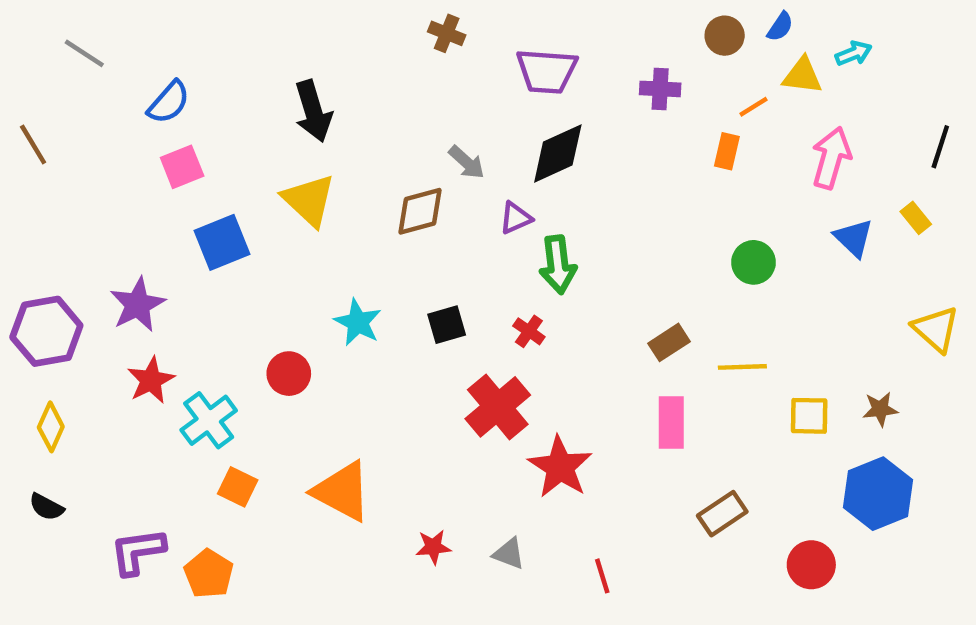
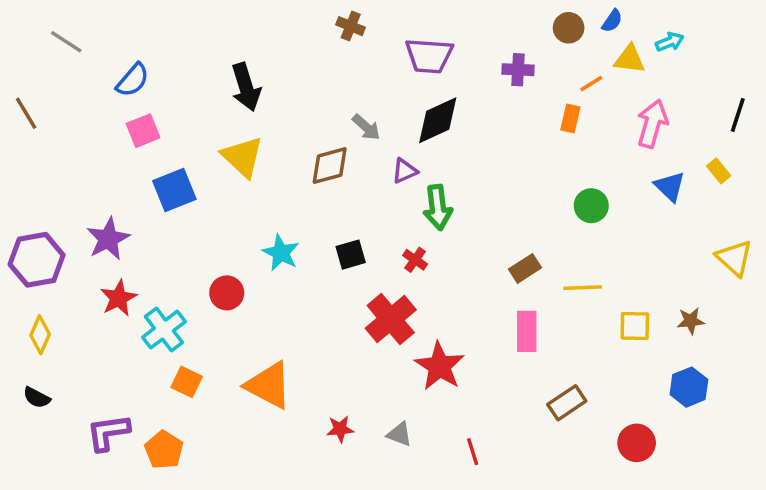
blue hexagon: (878, 494) -> (689, 387), size x0.7

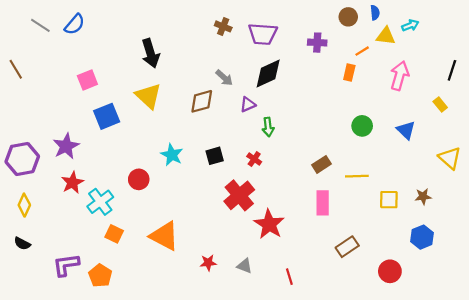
blue semicircle: (612, 21) -> (375, 13), turned -40
brown cross: (351, 26) -> (223, 26), moved
blue semicircle: (133, 80) -> (75, 24), moved
blue triangle: (670, 187) -> (406, 130), moved
green arrow: (438, 207) -> (268, 127), size x0.7

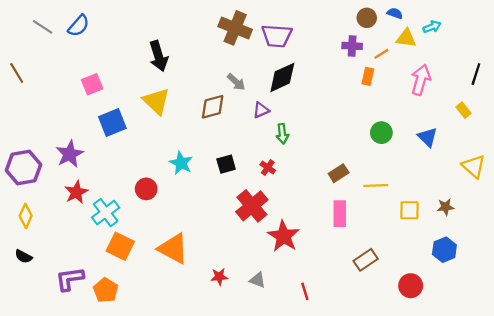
blue semicircle: (375, 13) -> (395, 13), turned -64
brown cross: (223, 26) -> (235, 28), size x1.8
purple cross: (317, 43) -> (352, 46), moved
orange square: (114, 234) -> (120, 246), size x1.4

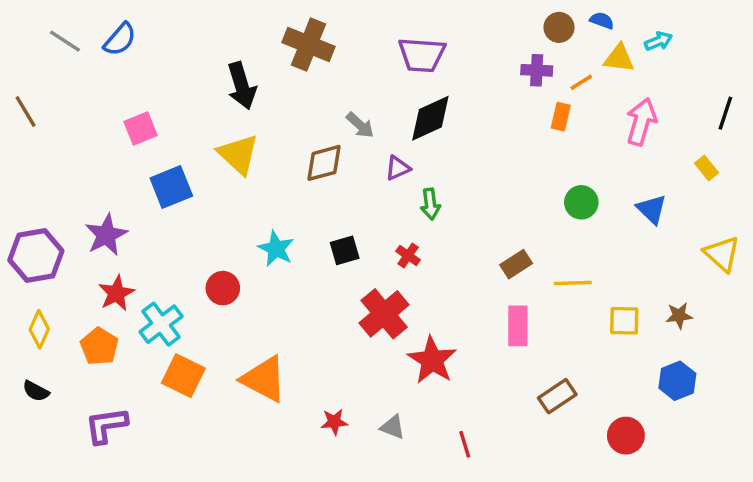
brown cross: (235, 28) -> (309, 45), moved
orange pentagon: (106, 290) -> (99, 346), moved

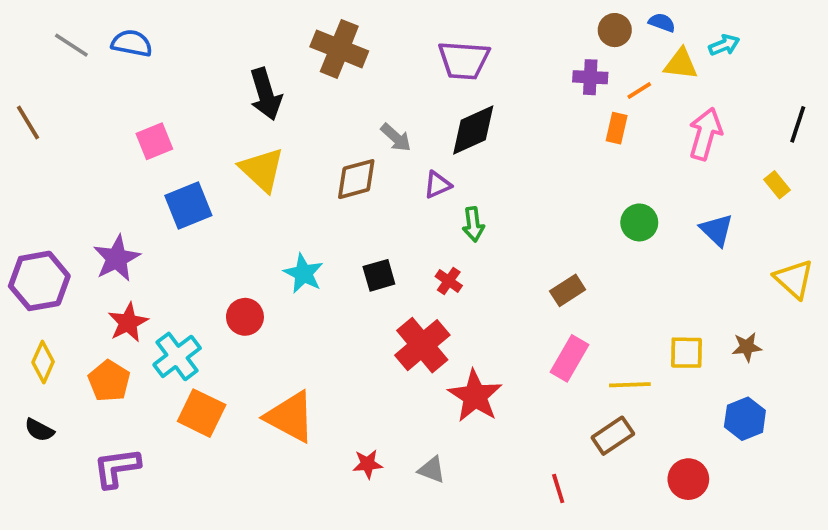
blue semicircle: (120, 39) -> (132, 43), turned -120
yellow line: (573, 283) -> (630, 385), moved
pink rectangle: (518, 326) -> (569, 358), turned 30
red line: (465, 444) -> (558, 488), moved

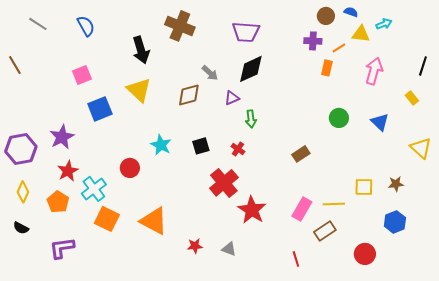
blue semicircle: (132, 43) -> (86, 26), moved, turned 50
pink rectangle: (569, 358) -> (302, 209), moved

